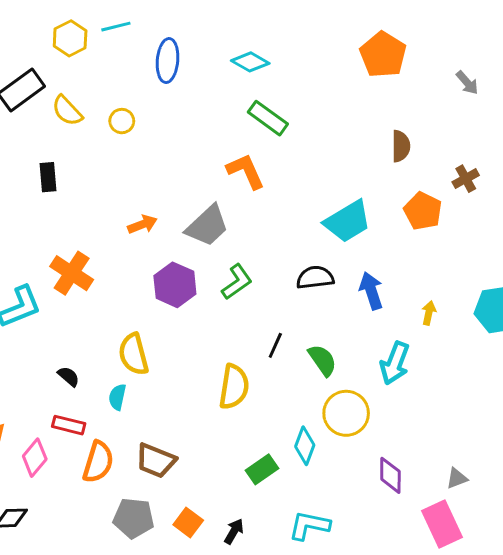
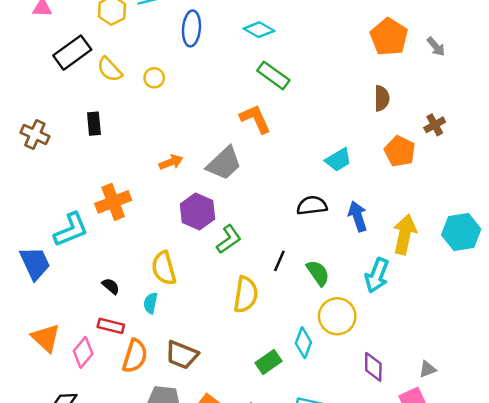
orange pentagon: (383, 55) -> (389, 37), moved
cyan trapezoid: (348, 221) -> (338, 160), size x0.7
orange cross: (72, 273) -> (113, 202), turned 36
green L-shape: (237, 282) -> (229, 239), moved
yellow arrow: (429, 313) -> (405, 234), size x2.0

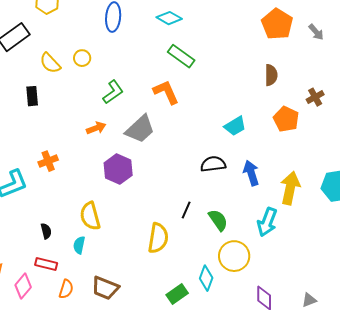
yellow semicircle: (110, 69) -> (50, 63), moved
orange cross: (113, 202) -> (48, 161), size x0.7
green L-shape: (229, 239) -> (113, 92), moved
black semicircle: (111, 286) -> (46, 231), turned 35
orange semicircle: (135, 356) -> (66, 289), size x0.7

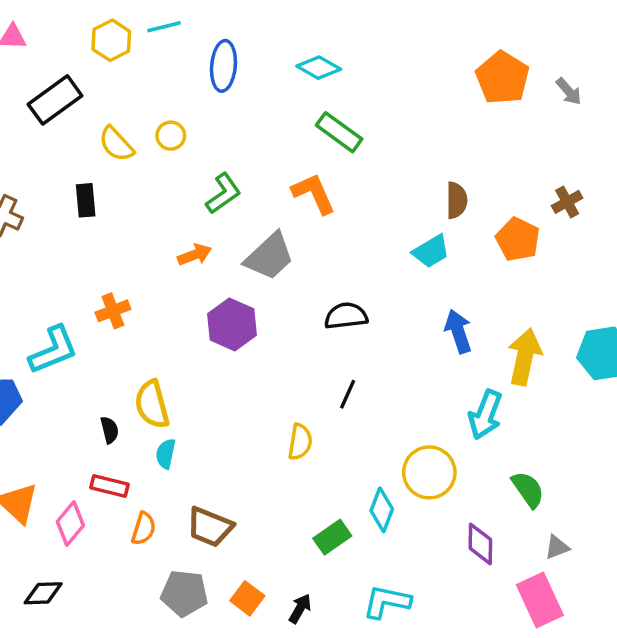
brown semicircle: (271, 75) -> (457, 200), moved
black semicircle: (213, 164) -> (346, 316), moved
yellow semicircle: (90, 216) -> (152, 404), moved
green semicircle: (218, 220) -> (528, 489), moved
yellow semicircle: (158, 238) -> (300, 442), size x0.7

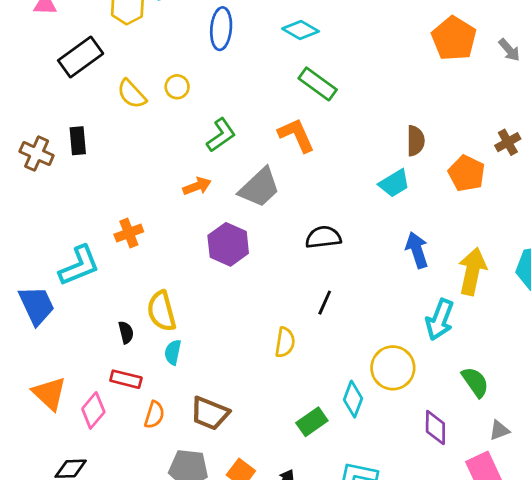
black rectangle: (86, 200) -> (78, 141), moved

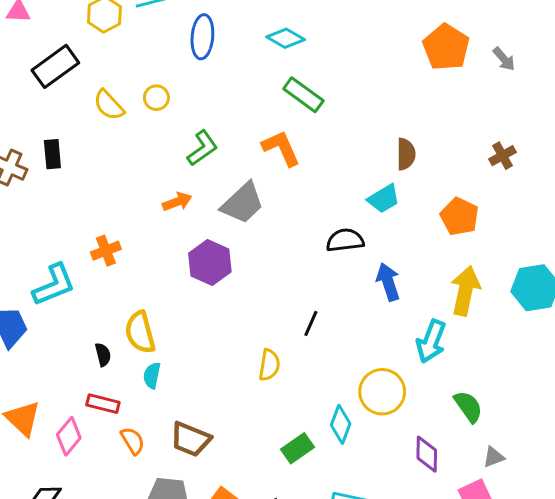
orange pentagon: (467, 173) -> (459, 216), moved
black semicircle: (323, 237) -> (345, 240), moved
blue arrow: (417, 250) -> (388, 282), moved
orange semicircle: (154, 415) -> (133, 441), turned -48

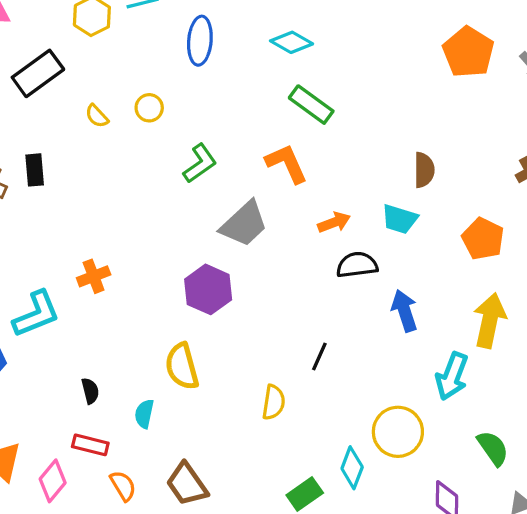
yellow semicircle: (109, 105) -> (97, 116), size x0.7
cyan trapezoid: (384, 199) -> (400, 219), turned 48
orange arrow: (177, 202) -> (334, 222), moved
yellow semicircle: (140, 332) -> (182, 366), moved
brown trapezoid: (191, 439) -> (187, 484), turned 33

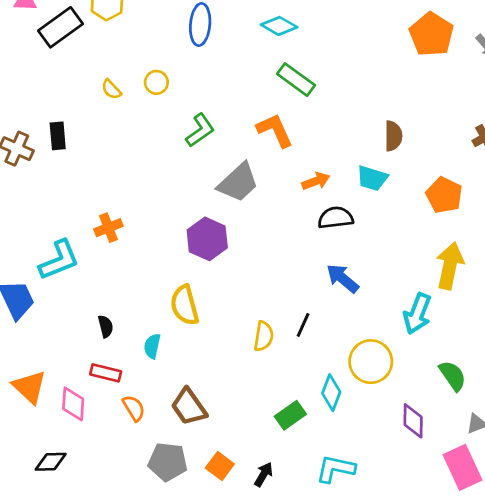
black rectangle: (38, 73) -> (60, 27), moved
blue arrow: (404, 311) -> (343, 278), moved, turned -32
black line: (319, 357) -> (303, 325), moved
pink diamond: (53, 481) -> (73, 404), turned -36

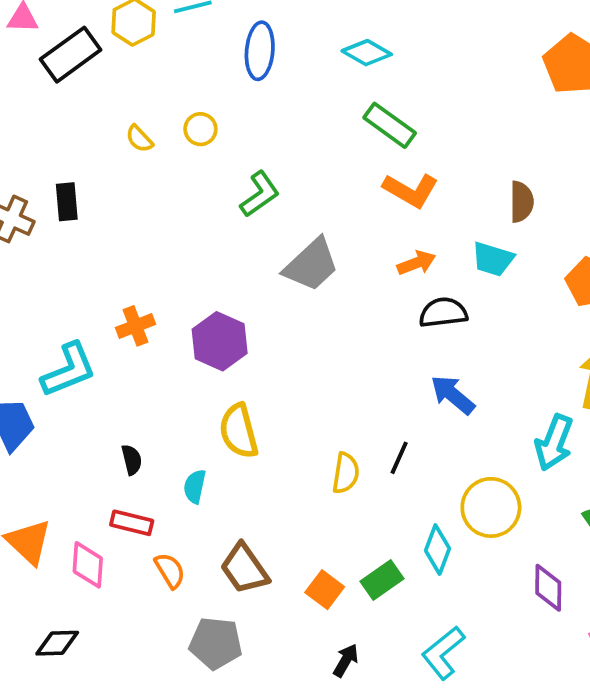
orange L-shape: (275, 130) -> (411, 190), moved, turned 144
purple hexagon: (207, 239) -> (220, 341), moved
orange square: (220, 466) -> (325, 590), moved
cyan L-shape: (336, 469) -> (443, 653), turned -51

